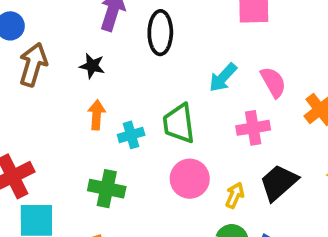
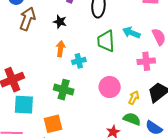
cyan arrow: (223, 78) -> (131, 33), turned 66
green trapezoid: (179, 123) -> (106, 41), moved

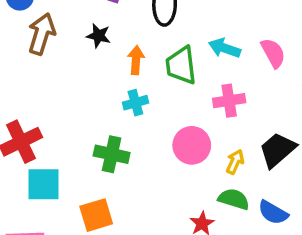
orange arrow: (61, 49) -> (136, 60), moved
pink cross: (146, 61) -> (229, 101), moved

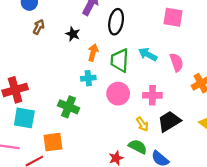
brown arrow: (42, 34) -> (39, 27), size x0.6
pink cross: (229, 101) -> (152, 95), moved
pink circle: (192, 145) -> (118, 94), moved
yellow arrow: (235, 162) -> (142, 124), turned 112

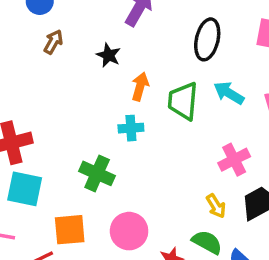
black ellipse: (116, 22) -> (207, 39), moved
pink circle: (118, 94) -> (129, 231), moved
pink cross: (152, 95) -> (234, 160), turned -30

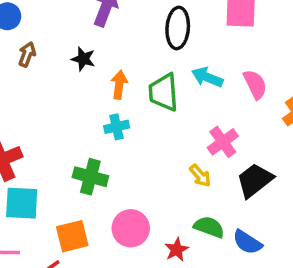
yellow arrow: (216, 206) -> (200, 176), moved

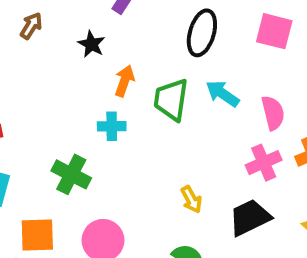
pink cross: (223, 142) -> (264, 163), moved

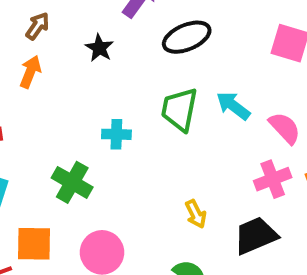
black ellipse: (202, 33) -> (187, 37), moved, turned 48
orange arrow: (124, 81) -> (30, 72), moved
pink semicircle: (273, 113) -> (285, 128), turned -32

